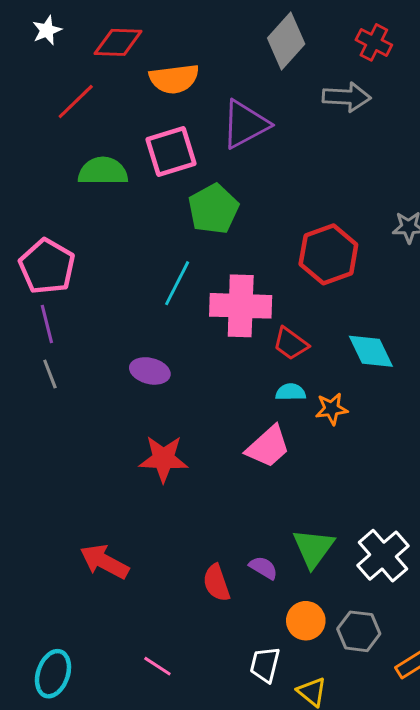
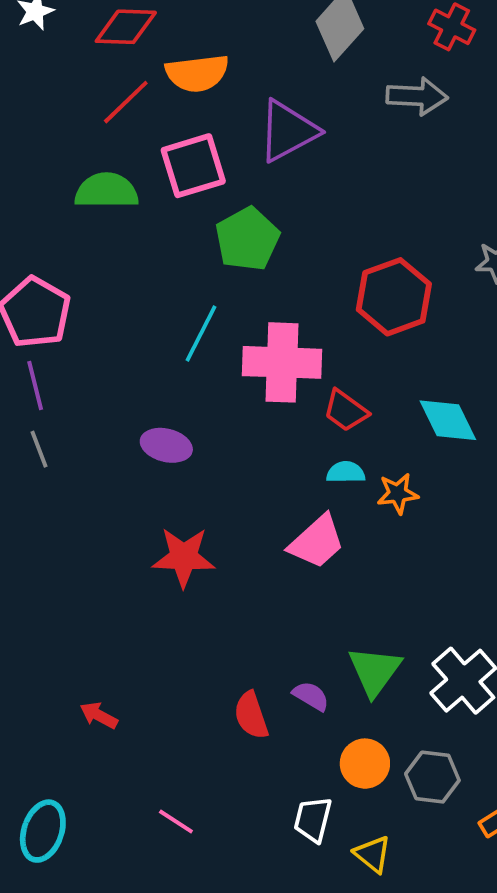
red line: (76, 102) -> (126, 102), moved
red arrow: (104, 562) -> (99, 715), moved, size x0.6

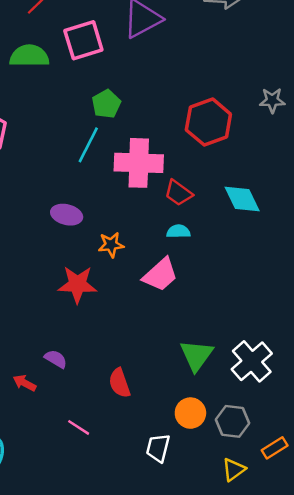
green pentagon: (247, 239) -> (106, 104), moved, size x0.7
orange star: (398, 494) -> (111, 245), moved
purple semicircle: (311, 696) -> (56, 359), moved
pink line: (176, 821) -> (79, 427), moved
yellow triangle: (373, 854) -> (234, 470), moved, turned 45

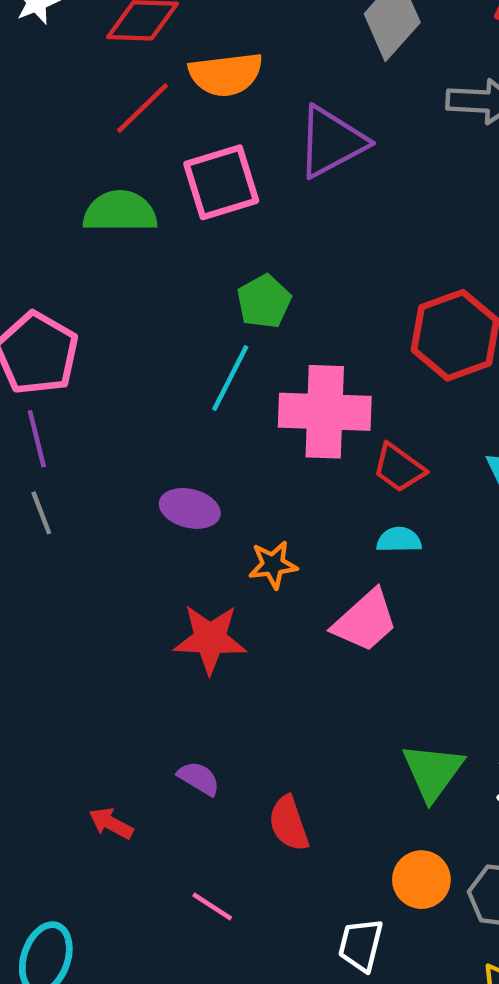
purple semicircle: (56, 359) -> (199, 778), moved

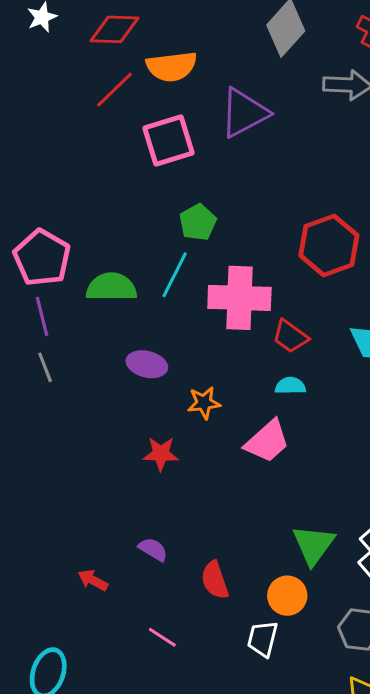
green semicircle: (120, 212) -> (111, 287), moved
red star: (210, 639) -> (161, 454), size x0.7
orange circle: (421, 880) -> (287, 596), moved
white trapezoid: (361, 945) -> (263, 639), moved

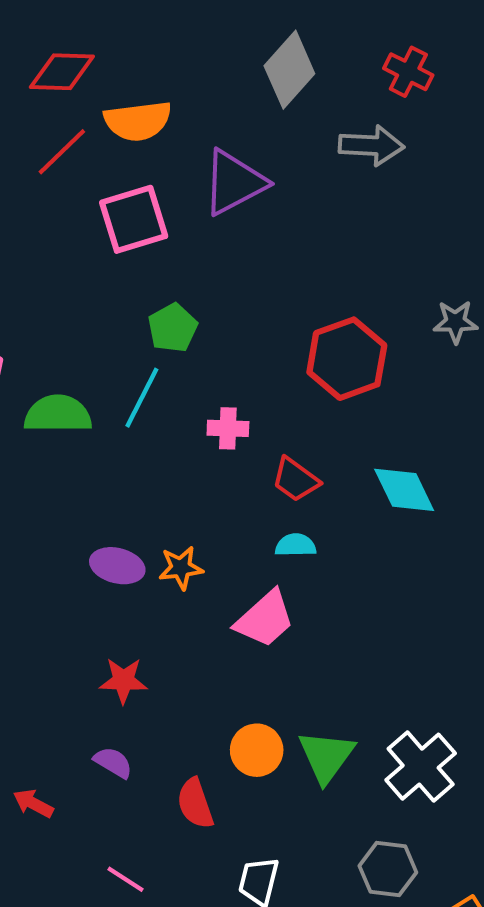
pink cross: (239, 298) -> (228, 428), size x0.5
purple ellipse: (147, 364) -> (117, 566), moved
red star: (161, 454) -> (123, 680), moved
orange circle: (287, 596) -> (257, 750), moved

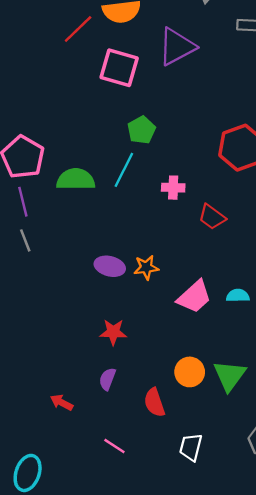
pink square: (134, 219) -> (119, 68), turned 33
cyan semicircle: (296, 545) -> (238, 296), moved
purple semicircle: (113, 762) -> (107, 379), turned -100

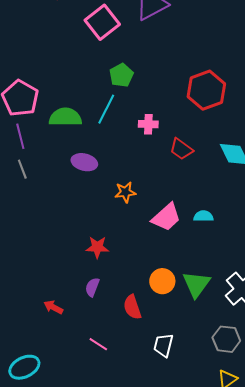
pink square: (119, 68) -> (102, 22), turned 36
purple ellipse: (110, 266) -> (84, 162), moved
cyan ellipse: (28, 473) -> (24, 367), turned 44

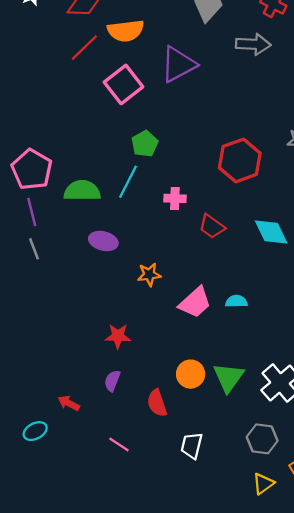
cyan ellipse: (24, 367) -> (35, 431), moved, size x0.7

